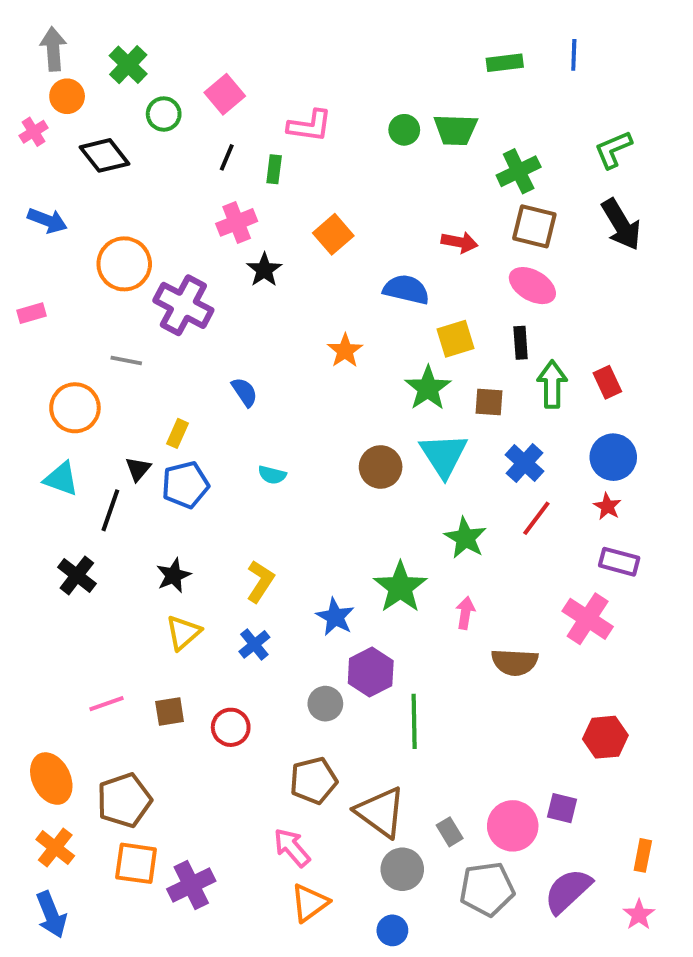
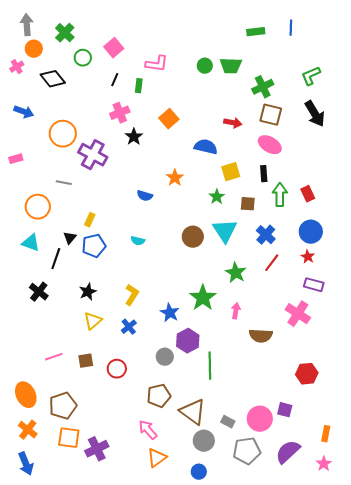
green star: (428, 388) -> (217, 197), size x0.7
blue semicircle: (245, 392) -> (145, 196), moved, turned 140
gray rectangle: (450, 832) -> (228, 422), turned -32

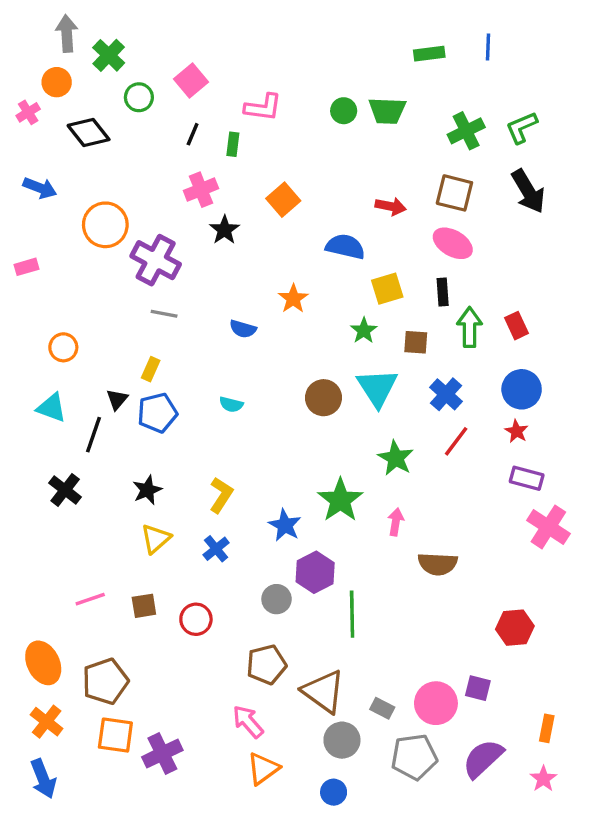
gray arrow: (27, 25) -> (67, 33), moved
green cross: (263, 87) -> (466, 131), moved
gray line: (64, 183) -> (164, 314), moved
orange circle: (38, 207) -> (63, 347), size x0.7
pink cross: (298, 314) -> (548, 527), moved

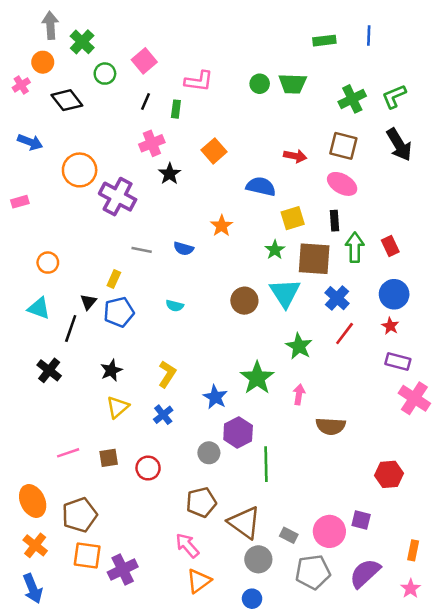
gray line: (164, 314) -> (142, 250), moved
brown square: (416, 342) -> (314, 259), size x1.8

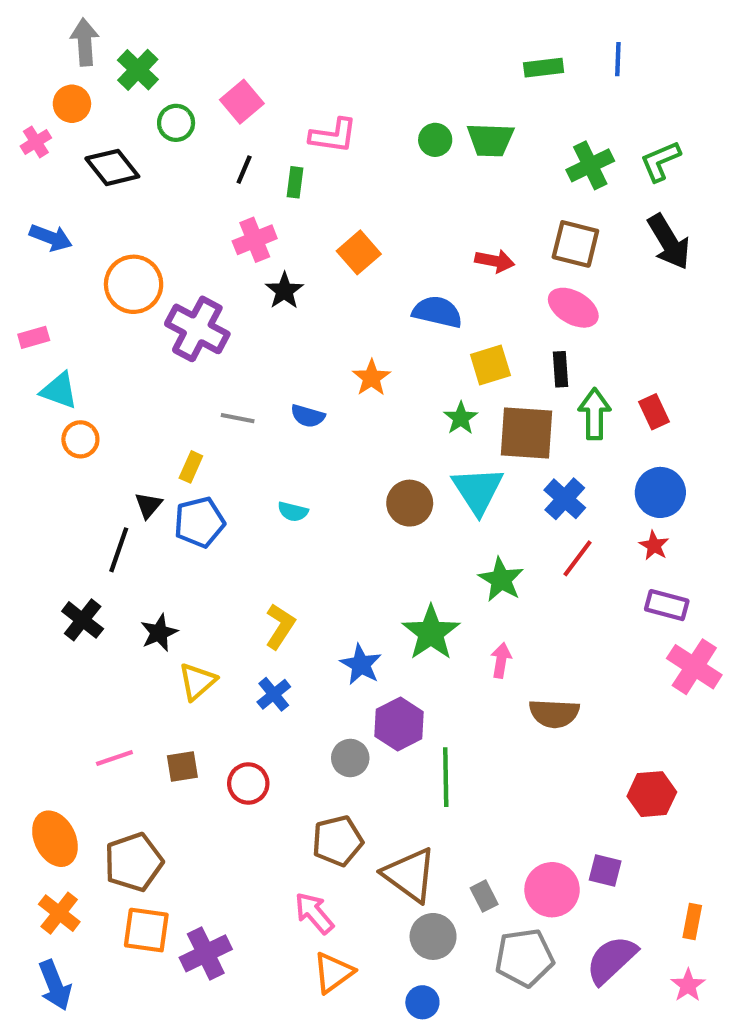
cyan triangle: (39, 308) -> (59, 391), moved
black star: (111, 370) -> (159, 633), moved
gray rectangle: (289, 535) -> (484, 896), turned 36

